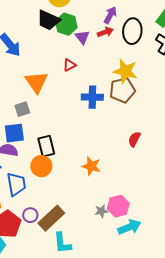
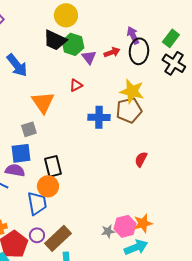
purple arrow: (110, 15) -> (133, 35), moved, turned -54
orange star: (91, 166) -> (143, 223), moved, turned -30
blue trapezoid: (16, 184) -> (37, 203), moved

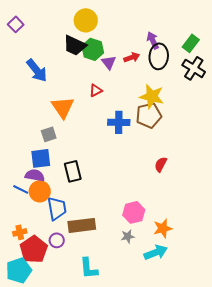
orange circle: (48, 186) -> (40, 191), moved
pink hexagon: (125, 226) -> (134, 212), moved
brown rectangle: (58, 238) -> (82, 225), moved, turned 36

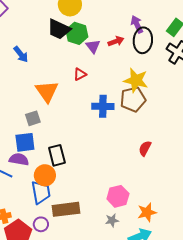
blue arrow: (37, 70) -> (21, 54), size x0.7
orange circle: (40, 191) -> (45, 175), moved

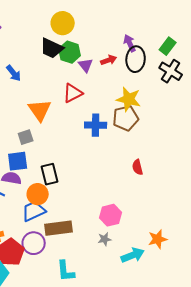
red triangle: (80, 74) -> (73, 93), size x1.5
red semicircle: (145, 148) -> (138, 167), turned -42
blue trapezoid: (41, 192) -> (34, 211), turned -105
orange star: (147, 212) -> (158, 239), moved
purple circle: (41, 224) -> (34, 243), size x1.5

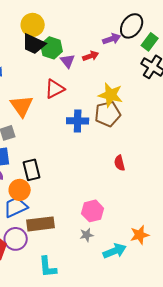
yellow circle: (63, 23) -> (33, 25), moved
purple arrow: (130, 43) -> (112, 39), turned 96
black ellipse: (136, 59) -> (132, 26), moved, turned 30

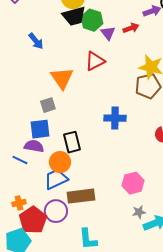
black trapezoid: (34, 44) -> (74, 16), turned -40
blue cross: (78, 121) -> (115, 118), moved
gray star: (87, 235) -> (139, 212), moved

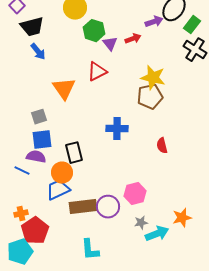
black trapezoid: (74, 16) -> (32, 27), moved
gray square: (48, 105) -> (39, 117), moved
purple circle: (56, 211) -> (108, 207), moved

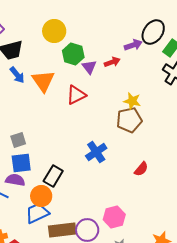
yellow star: (153, 78) -> (132, 101), size x0.7
orange triangle: (64, 89) -> (43, 81), moved
blue cross: (117, 129) -> (96, 152), turned -35
red semicircle: (162, 146) -> (141, 169), turned -126
black rectangle: (74, 153) -> (53, 176), turned 45

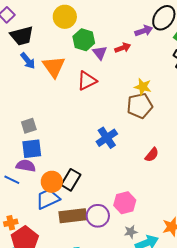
black rectangle: (53, 176) -> (71, 180), moved

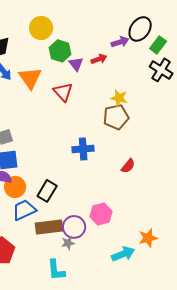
red triangle: (87, 81) -> (63, 92), turned -45
blue cross: (107, 138) -> (83, 149), turned 30
orange circle: (52, 182) -> (15, 187), moved
gray star: (131, 232) -> (68, 243), moved

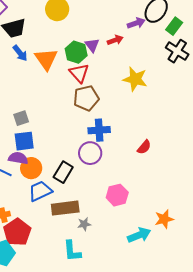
green hexagon: (60, 51) -> (76, 52), moved
yellow star: (119, 98) -> (135, 79), size x1.4
brown pentagon: (116, 117) -> (86, 98), moved
purple circle: (74, 227) -> (90, 153), moved

